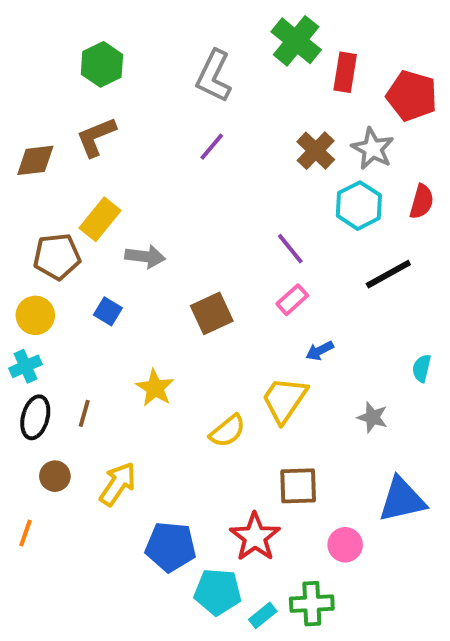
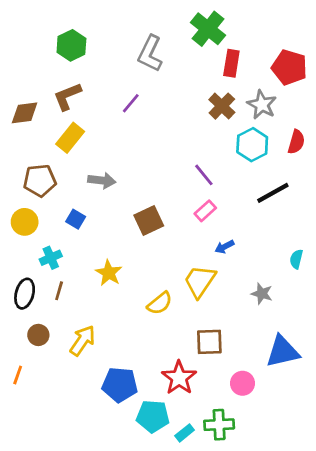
red rectangle: (345, 72) -> (231, 63), moved
purple line: (212, 147) -> (131, 103), moved
yellow rectangle: (100, 219) -> (70, 138), moved
cyan cross: (25, 366) -> (51, 258), moved

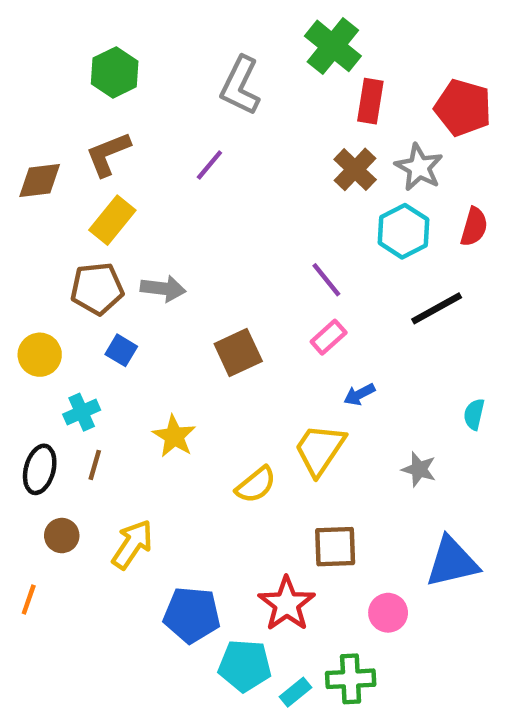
brown pentagon: (40, 180) -> (97, 289), moved

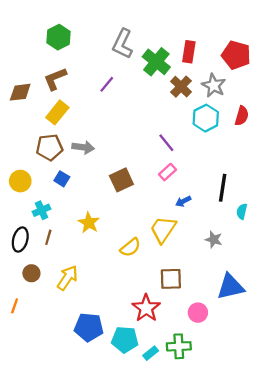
green cross: (333, 46) -> (156, 62), moved
black line: (437, 308) -> (223, 188), moved, turned -52
blue pentagon: (192, 615) -> (89, 327), moved

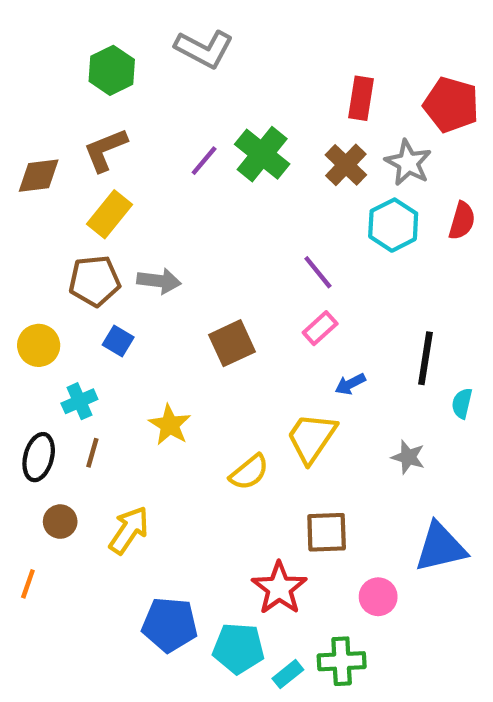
gray L-shape: (123, 44) -> (204, 49), moved, turned -88
green cross: (156, 62) -> (262, 154), moved

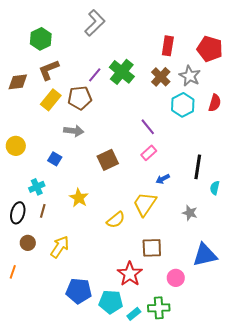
gray L-shape: (204, 49) -> (95, 23), turned -72
green hexagon: (112, 70) -> (41, 39), moved
brown pentagon: (95, 281) -> (80, 98), moved
yellow circle: (39, 345) -> (16, 146), moved

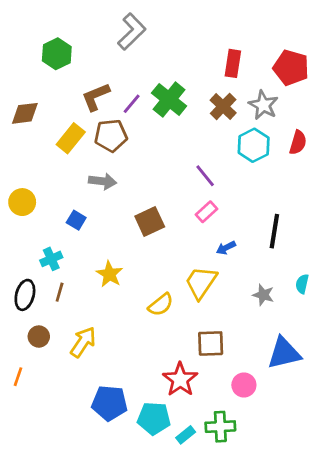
brown L-shape: (49, 70) -> (96, 97), moved
cyan semicircle: (215, 188) -> (302, 284), moved

